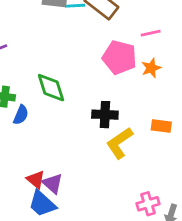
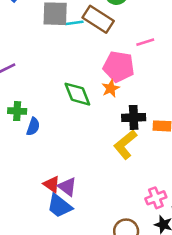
orange star: (151, 68) -> (111, 88), moved
green diamond: (51, 88) -> (77, 94), moved
black cross: (105, 115) -> (134, 117), moved

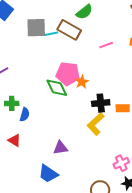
pink pentagon: (119, 67) -> (68, 74), moved
red triangle: (52, 184) -> (14, 140), moved
purple triangle: (67, 187) -> (60, 148), moved, turned -42

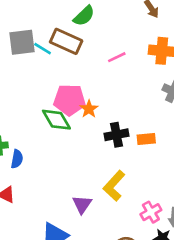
cyan line: (51, 34) -> (43, 49), turned 48
yellow L-shape: (96, 124) -> (114, 186), moved
purple triangle: (60, 148) -> (82, 204), moved, turned -42

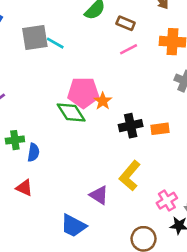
brown rectangle: (66, 41) -> (126, 23), moved, size x0.6
purple triangle: (82, 204) -> (99, 195), turned -30

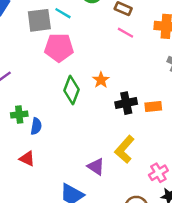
cyan line: (55, 43) -> (63, 13), moved
pink line: (129, 49) -> (126, 33), turned 56
pink pentagon: (83, 93) -> (59, 48), moved
green diamond: (71, 113) -> (72, 90), turned 52

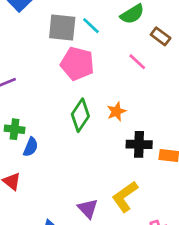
pink line: (126, 33) -> (137, 62), moved

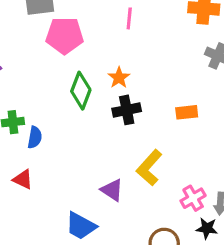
pink line: (137, 62) -> (129, 18), turned 66
black cross: (139, 144) -> (127, 110), moved

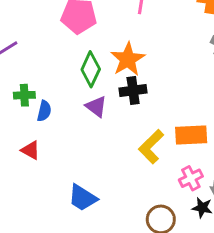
orange star: (119, 78) -> (128, 59), size x1.6
orange rectangle: (187, 112) -> (191, 135), moved, size x1.5
purple triangle: (112, 190) -> (96, 106), moved

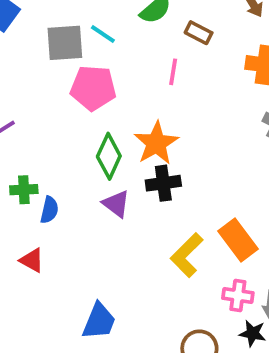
orange rectangle: (191, 135) -> (238, 240), turned 56
pink cross: (191, 178) -> (238, 296), turned 35
blue trapezoid: (83, 198) -> (99, 321), turned -100

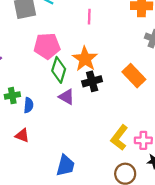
pink pentagon: (93, 88) -> (47, 46), moved
orange rectangle: (238, 240) -> (134, 76), moved
yellow L-shape: (187, 255) -> (119, 138), moved

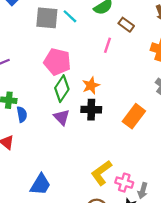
orange star: (85, 59) -> (91, 85), size x0.7
orange rectangle: (134, 76) -> (134, 116), turned 65
blue semicircle: (29, 105) -> (22, 114), turned -32

